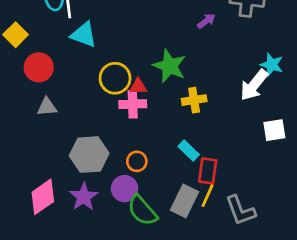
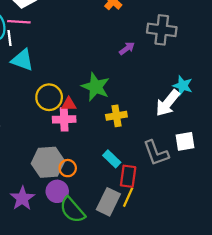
gray hexagon: (89, 155) -> (48, 162), moved
gray L-shape: (240, 210) -> (156, 153), moved

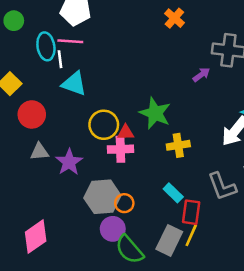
purple arrow: (127, 48) -> (201, 75), moved
purple star: (22, 198) -> (69, 162), moved

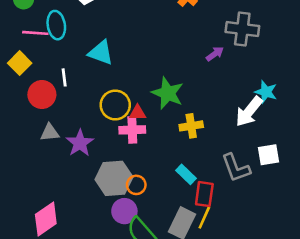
pink line: (70, 41) -> (35, 33), moved
white line: (60, 59) -> (64, 77), moved
cyan triangle: (74, 84) -> (101, 53), moved

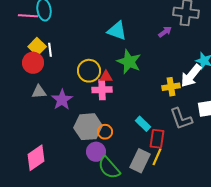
cyan triangle: (101, 53) -> (117, 31), moved
yellow square: (20, 63) -> (37, 47), moved
yellow cross: (191, 126) -> (171, 87), moved

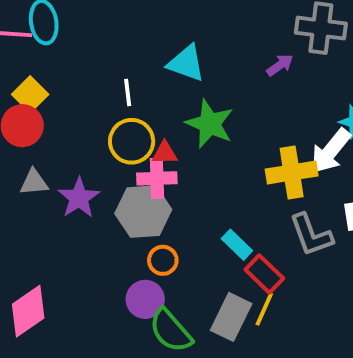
white line: (50, 50) -> (128, 92), moved
yellow cross: (171, 87) -> (292, 173), size x1.4
gray hexagon: (88, 127) -> (143, 212), moved
red rectangle: (157, 139) -> (264, 274), turned -54

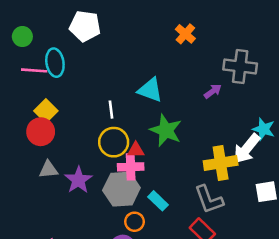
gray L-shape: (311, 235) -> (209, 200), moved
cyan rectangle: (237, 245) -> (158, 201), moved

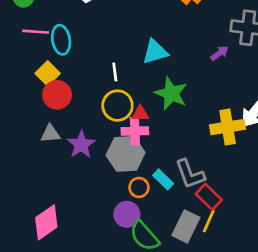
cyan ellipse: (55, 63) -> (61, 40), moved
cyan triangle: (150, 90) -> (155, 52), turned -36
red circle: (41, 132) -> (57, 95), moved
gray L-shape: (209, 200) -> (190, 174), moved
cyan rectangle: (158, 201) -> (163, 179), moved

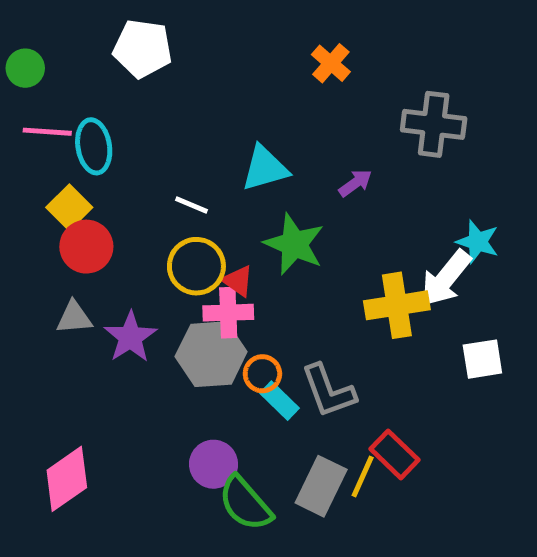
purple arrow: (220, 53) -> (355, 183), moved
white line: (115, 72) -> (192, 205), turned -60
red triangle: (140, 114) -> (238, 281), turned 36
orange circle: (139, 187) -> (262, 374), moved
red rectangle: (209, 197) -> (394, 454), moved

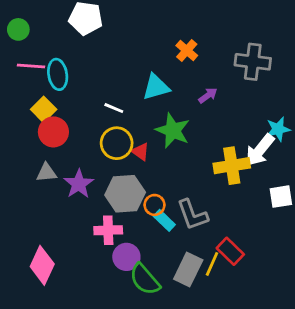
orange cross: (331, 63) -> (187, 51), moved
cyan star: (478, 242) -> (278, 129), turned -30
pink cross: (228, 313) -> (108, 230), moved
pink diamond: (67, 479) -> (42, 265), turned -30

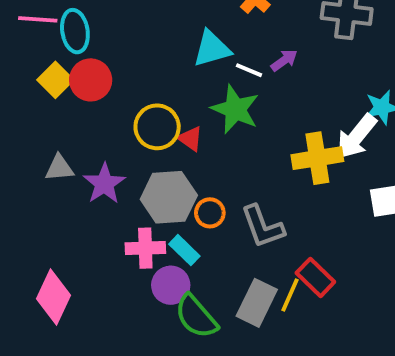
white line: (114, 108) -> (249, 70), moved
red circle: (53, 132) -> (91, 80), moved
cyan rectangle: (164, 220) -> (184, 250), moved

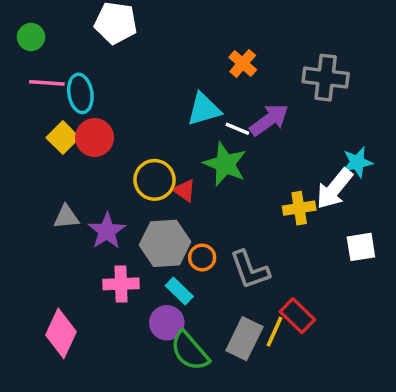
purple arrow: (284, 60) -> (269, 120), size x1.6
yellow cross: (317, 158) -> (299, 208), size x0.7
pink cross: (145, 248) -> (121, 284), moved

